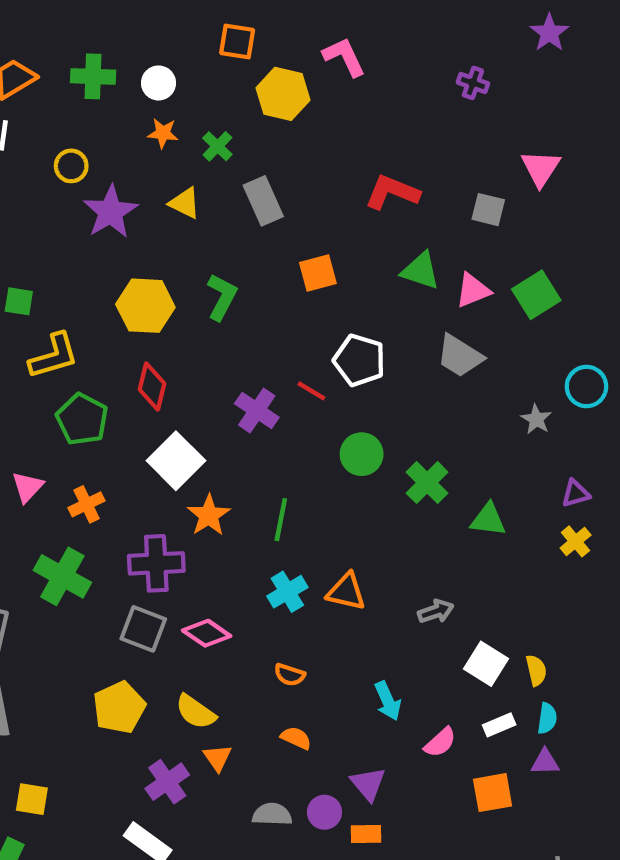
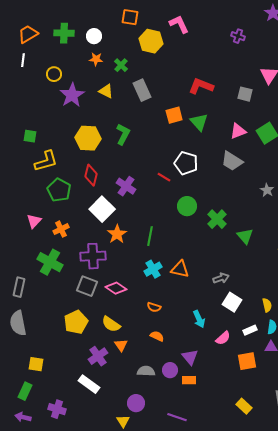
green triangle: (421, 271) -> (199, 122), moved, turned 30
orange square: (318, 273) -> (174, 115), moved
purple cross: (257, 410) -> (126, 186), moved
green triangle: (488, 520) -> (245, 236), turned 42
white square: (486, 664) -> (232, 302), moved

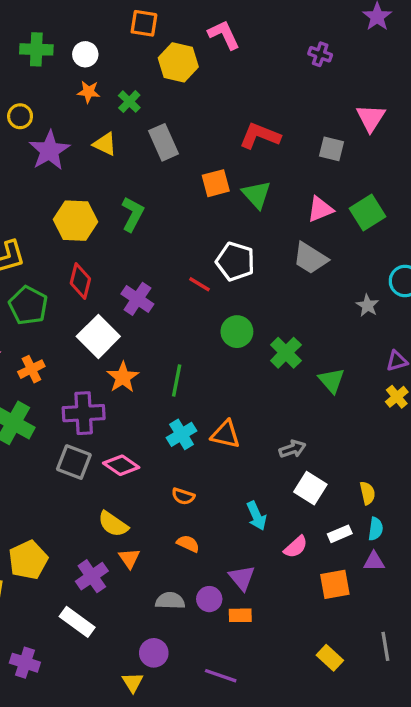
yellow pentagon: (76, 322) -> (28, 560), moved

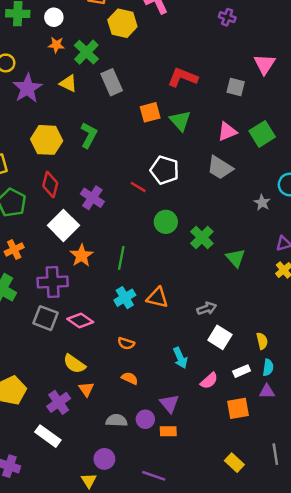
green cross: (129, 102) -> (86, 52), size x1.5

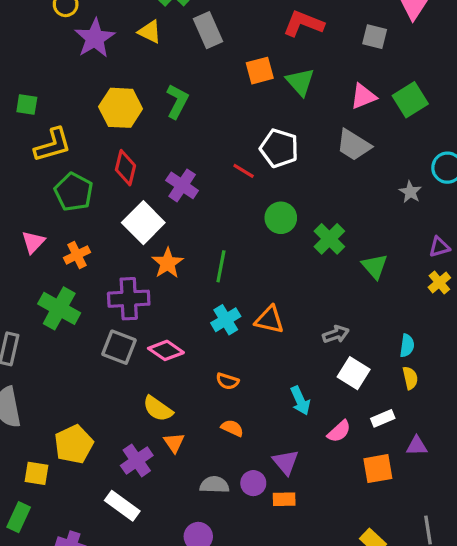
cyan semicircle: (268, 367) -> (407, 346), moved

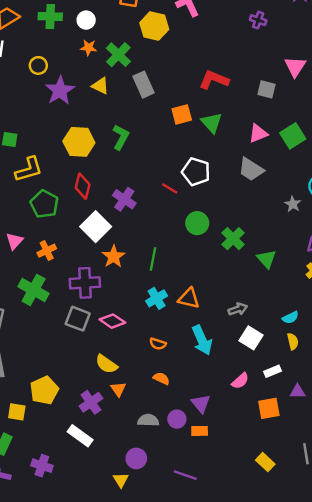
cyan semicircle: (407, 346) -> (290, 318), turned 56
cyan arrow: (300, 401) -> (202, 340), moved, size x1.4

